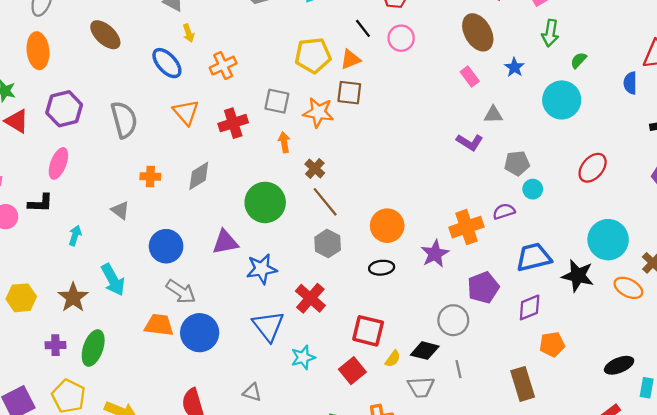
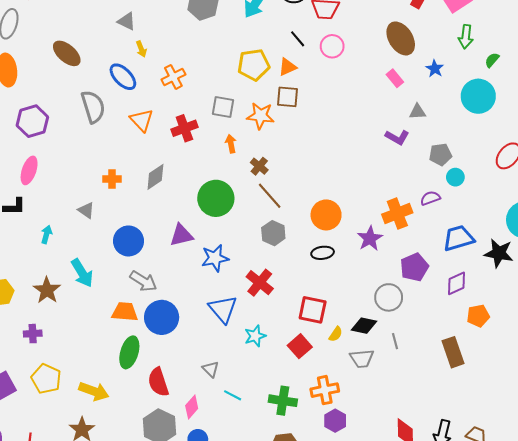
gray semicircle: (124, 120) -> (93, 107), moved
green ellipse: (93, 348) -> (129, 352), moved
gray triangle: (252, 392) -> (211, 369), turned 30

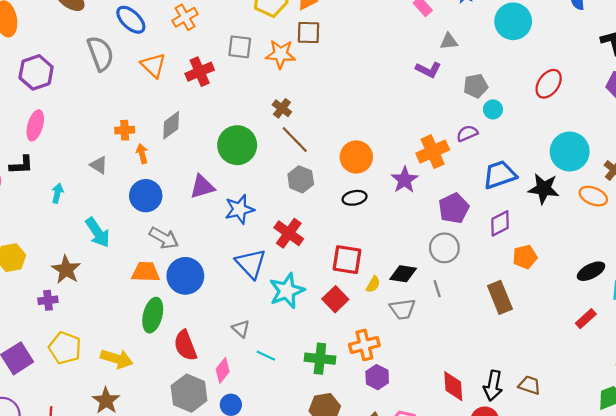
orange arrow: (231, 144) -> (142, 154), moved
brown star: (47, 290) -> (66, 270), moved
gray circle: (389, 297) -> (444, 248), moved
cyan star: (255, 336) -> (287, 291), size x1.5

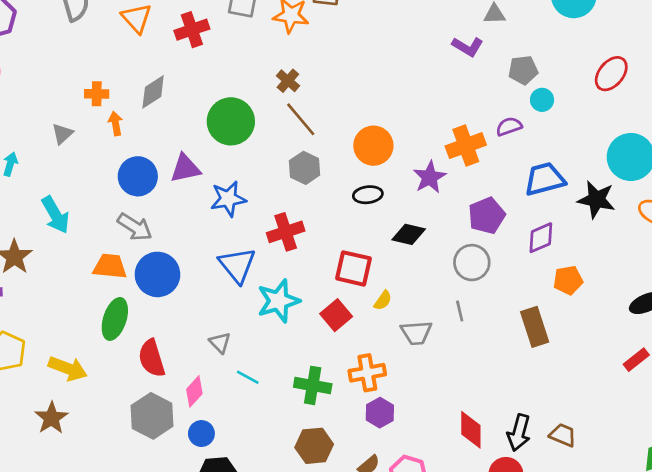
gray triangle: (99, 165) -> (62, 134), turned 42
blue circle: (146, 196) -> (138, 176), moved
red cross: (289, 233) -> (286, 232), turned 32
black diamond: (403, 274) -> (409, 234), moved

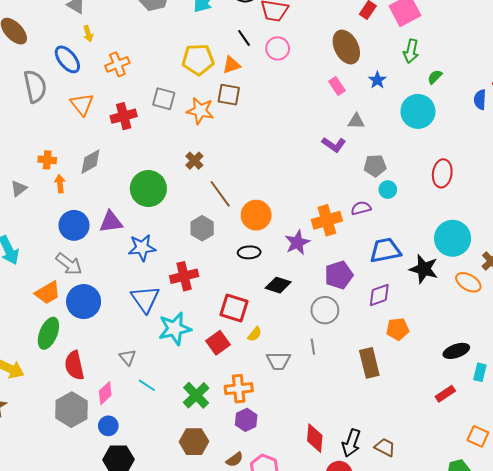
red ellipse: (611, 74) -> (442, 173), turned -36
brown line: (301, 119) -> (220, 194), moved
orange trapezoid: (110, 266) -> (48, 293), turned 140
green cross: (313, 385) -> (196, 395), turned 32

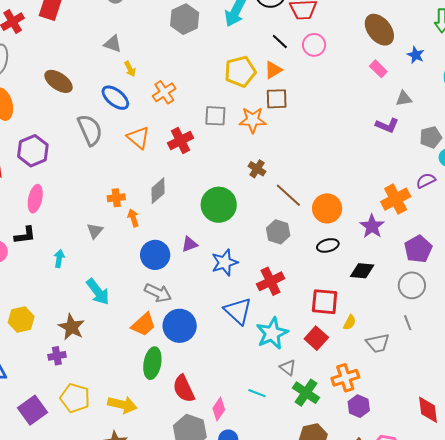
purple triangle: (111, 222) -> (190, 244), size x0.7
gray triangle: (128, 357) -> (288, 368), moved

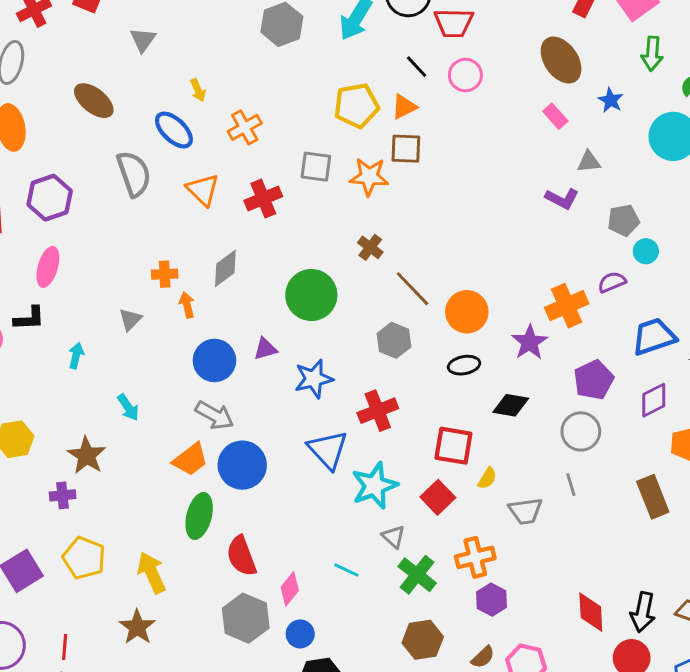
gray triangle: (113, 44) -> (143, 40), moved, turned 42
cyan arrow: (98, 292) -> (128, 407), size x0.7
yellow arrow: (122, 405) -> (152, 573), turned -132

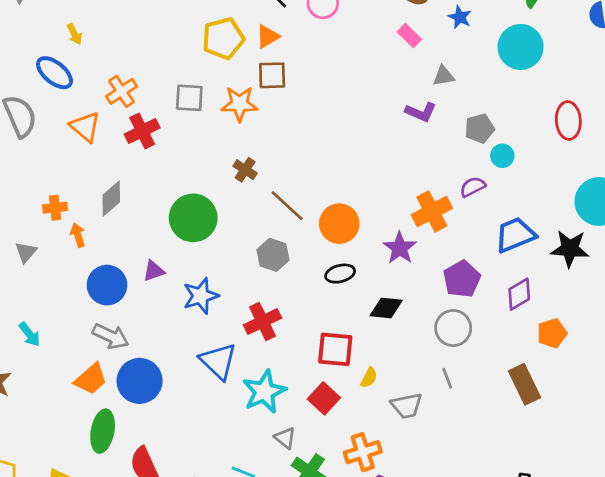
orange cross: (245, 127) -> (121, 91), moved

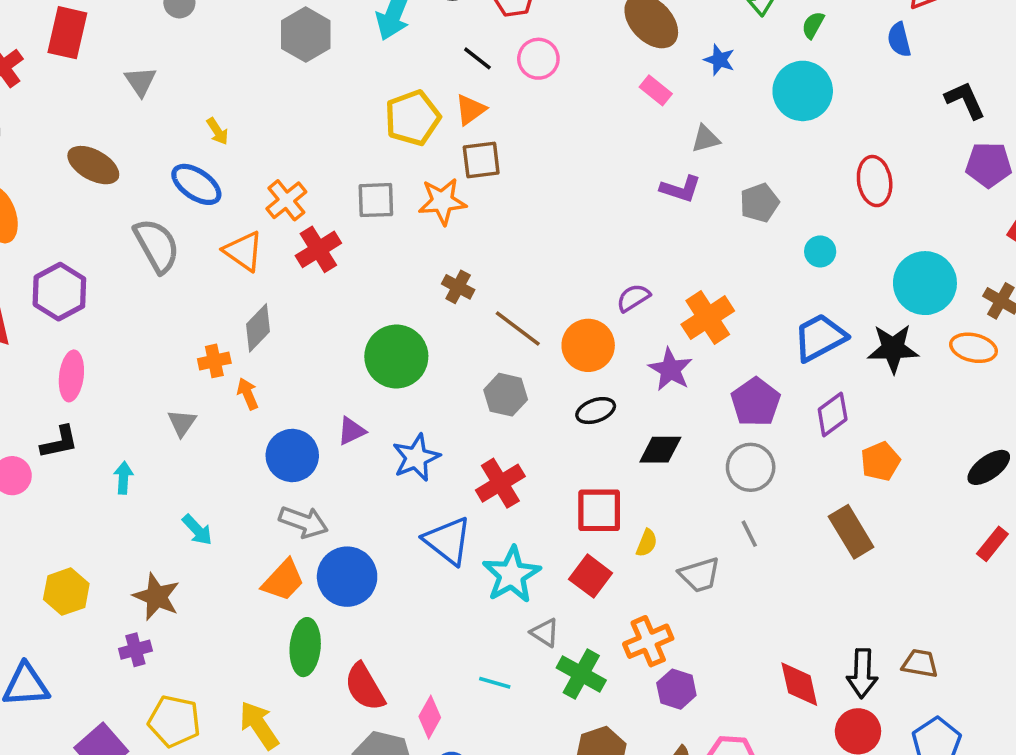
cyan circle: (502, 156) -> (820, 251), moved
purple semicircle: (473, 187) -> (633, 298), moved
gray diamond: (111, 198) -> (258, 328), moved

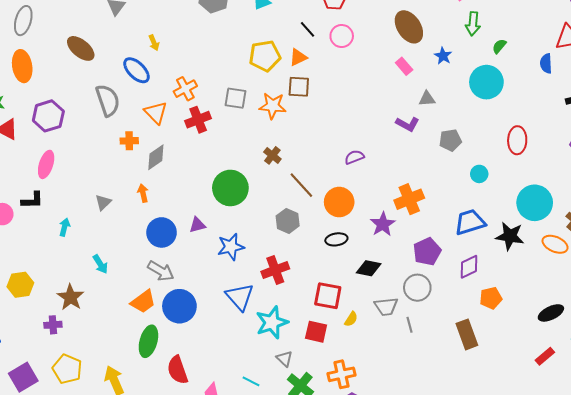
purple semicircle: (633, 298) -> (354, 157), moved
orange cross: (214, 361) -> (129, 141), moved
gray trapezoid: (700, 575) -> (386, 306), moved
red square: (591, 576) -> (316, 332), turned -35

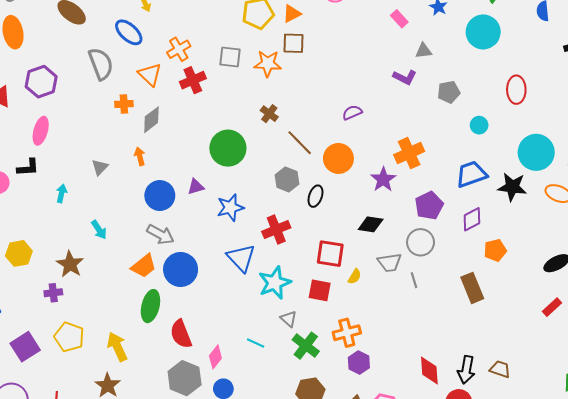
black ellipse: (336, 239) -> (316, 196), moved, turned -60

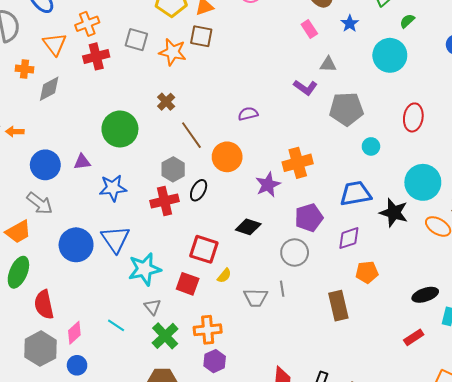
gray pentagon: (449, 92) -> (346, 109), size x1.5
orange arrow: (140, 156) -> (15, 132), moved, turned -84
red cross: (276, 230) -> (165, 201), moved
gray trapezoid: (390, 262) -> (256, 298), moved
blue circle: (181, 269) -> (76, 245), moved

